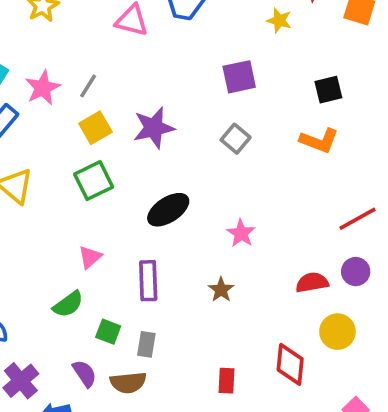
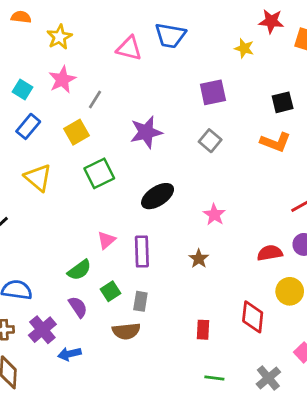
pink star: (43, 88) -> (62, 80), moved
yellow square: (95, 128) -> (77, 132), moved
pink triangle: (90, 257) -> (106, 240), moved
green square: (108, 332) -> (111, 291), turned 36
purple semicircle: (85, 373) -> (78, 307), moved

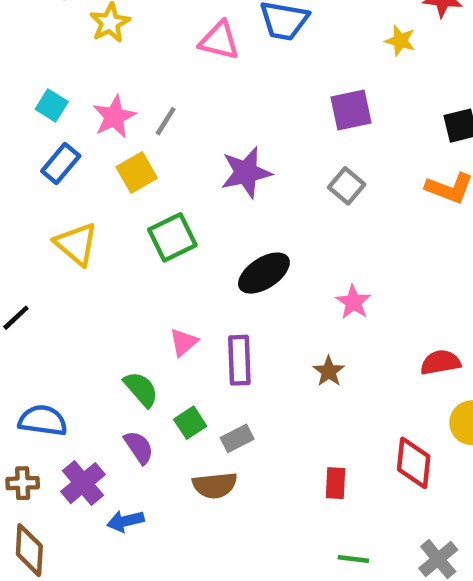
pink star: (62, 80) -> (114, 117), moved
green semicircle: (79, 270) -> (141, 389), turned -95
gray rectangle: (140, 301) -> (237, 438), turned 54

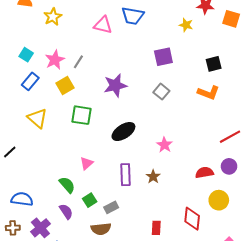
green square: (172, 237) -> (81, 115), turned 35
purple rectangle: (239, 360) -> (126, 175), moved

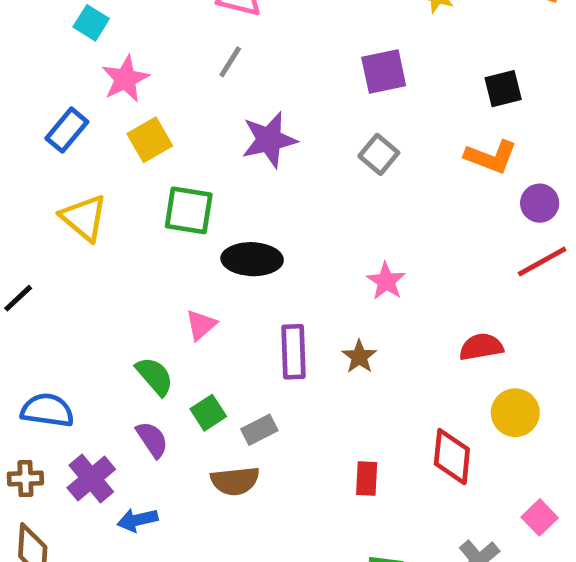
cyan square: (26, 55) -> (91, 23), moved
gray line: (78, 62) -> (230, 62), moved
black ellipse: (123, 132) -> (252, 259), moved, turned 35
purple circle: (229, 166) -> (540, 203), moved

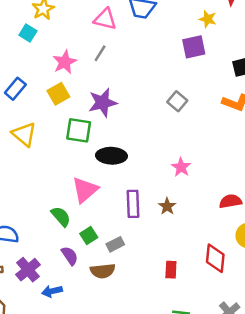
purple square: (384, 72) -> (194, 47), moved
pink star: (125, 79) -> (65, 62), moved
purple star: (269, 140) -> (103, 103), moved
pink triangle: (201, 325) -> (85, 190), size x1.6
purple semicircle: (152, 440) -> (70, 256), moved

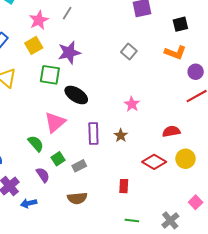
black ellipse: (111, 156) -> (76, 95), turned 30
red diamond: (215, 258) -> (154, 162), moved, turned -65
brown semicircle: (103, 271) -> (77, 198), moved

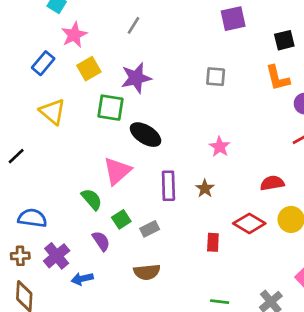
pink star: (39, 20) -> (74, 35), moved
gray square: (129, 52) -> (216, 77), turned -35
orange L-shape: (175, 53) -> (278, 78), turned 55
red rectangle: (124, 186) -> (213, 242), moved

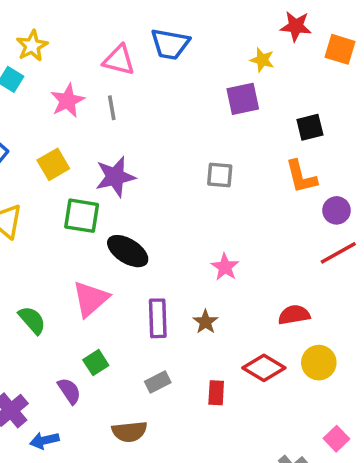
gray line: (133, 25) -> (112, 108), turned -42
pink star: (74, 35) -> (68, 101), moved
green semicircle: (92, 199) -> (32, 320), moved
gray rectangle: (150, 229) -> (158, 382), moved

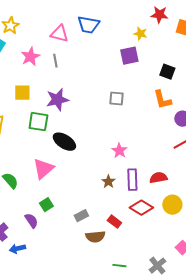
black square: (310, 127) -> (167, 72), turned 35
yellow square: (53, 164) -> (22, 93), turned 30
purple rectangle: (158, 318) -> (132, 180), moved
red rectangle: (216, 393) -> (114, 222), turned -56
brown semicircle: (129, 432) -> (95, 237), moved

